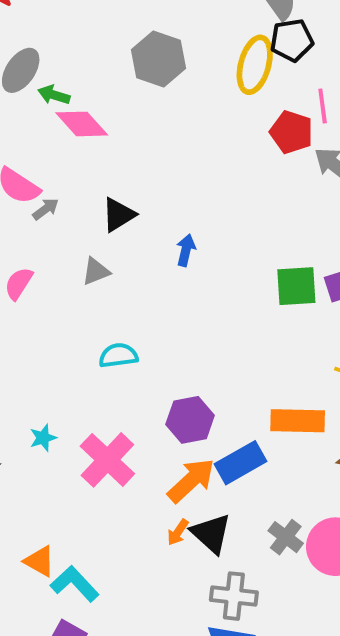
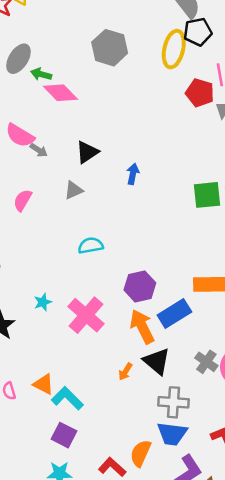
gray arrow: (46, 209) -> (39, 150), turned 72
orange arrow: (191, 480) -> (142, 327), turned -72
orange arrow: (178, 532) -> (125, 372), moved

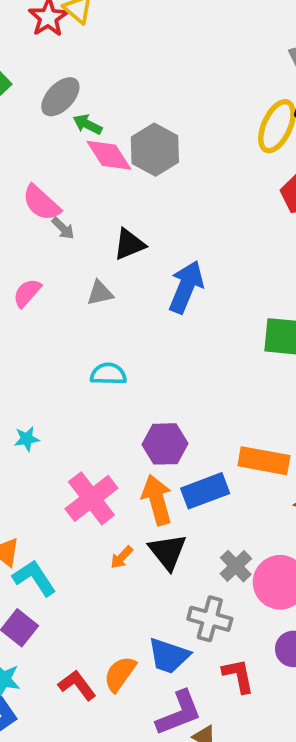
gray hexagon: (110, 48) -> (155, 150), moved
blue arrow: (133, 174) -> (186, 287), size x1.8
pink cross: (86, 315) -> (91, 498), moved
gray cross: (173, 402) -> (210, 619), moved

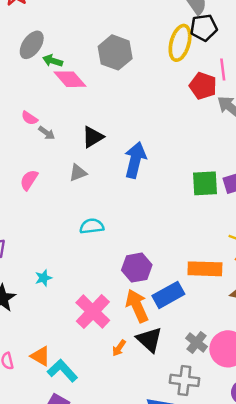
gray hexagon: (155, 150) -> (115, 52), moved
pink semicircle: (41, 203) -> (29, 118), size x0.6

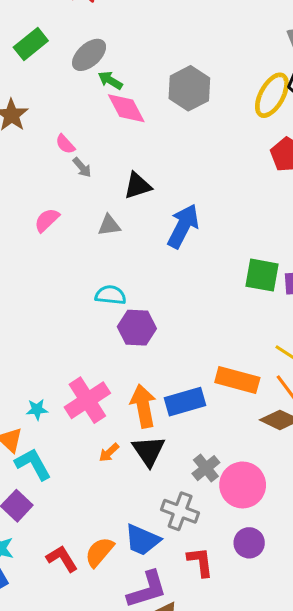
purple hexagon: (137, 268) -> (137, 328), moved
cyan star: (43, 278) -> (37, 409), moved

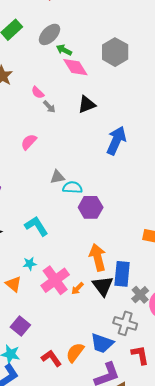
black triangle: (138, 186) -> (87, 104), moved
gray triangle: (109, 225) -> (57, 177), moved
pink cross: (87, 400) -> (55, 280), moved
blue rectangle: (185, 402) -> (122, 274), moved, turned -65
cyan L-shape: (33, 464) -> (36, 226), moved

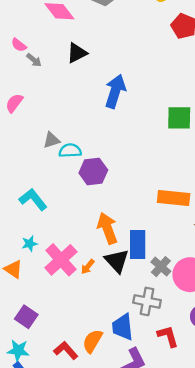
blue trapezoid: (102, 343) -> (123, 327), turned 70

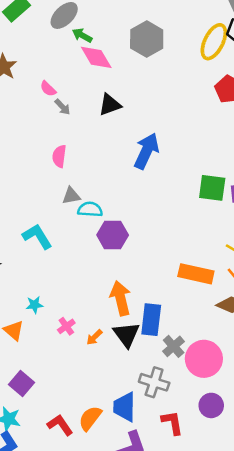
pink semicircle: (14, 103) -> (59, 156), moved, turned -36
cyan L-shape: (33, 199) -> (37, 236), moved
pink cross: (61, 260) -> (66, 326), size x0.5

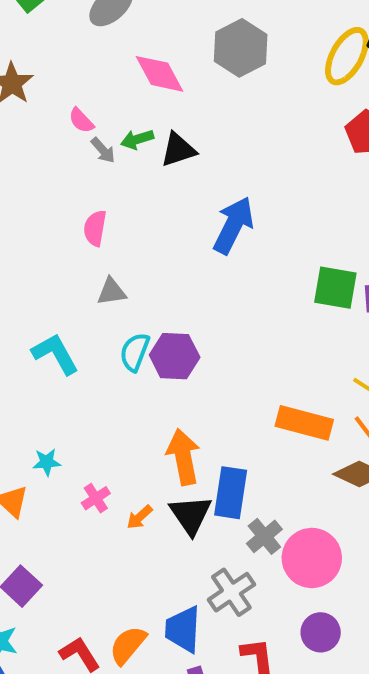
green arrow: (82, 35) -> (137, 139), moved, turned -48
cyan semicircle: (90, 209) -> (135, 352), moved, turned -75
gray cross: (154, 382) -> (231, 592), turned 36

